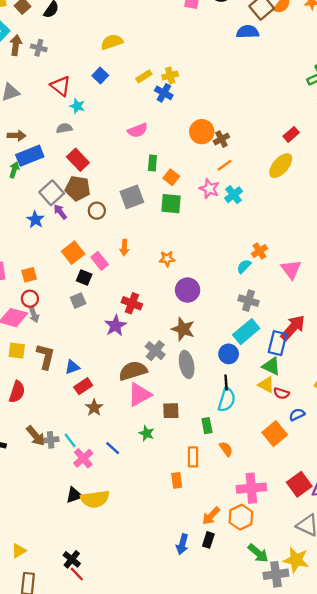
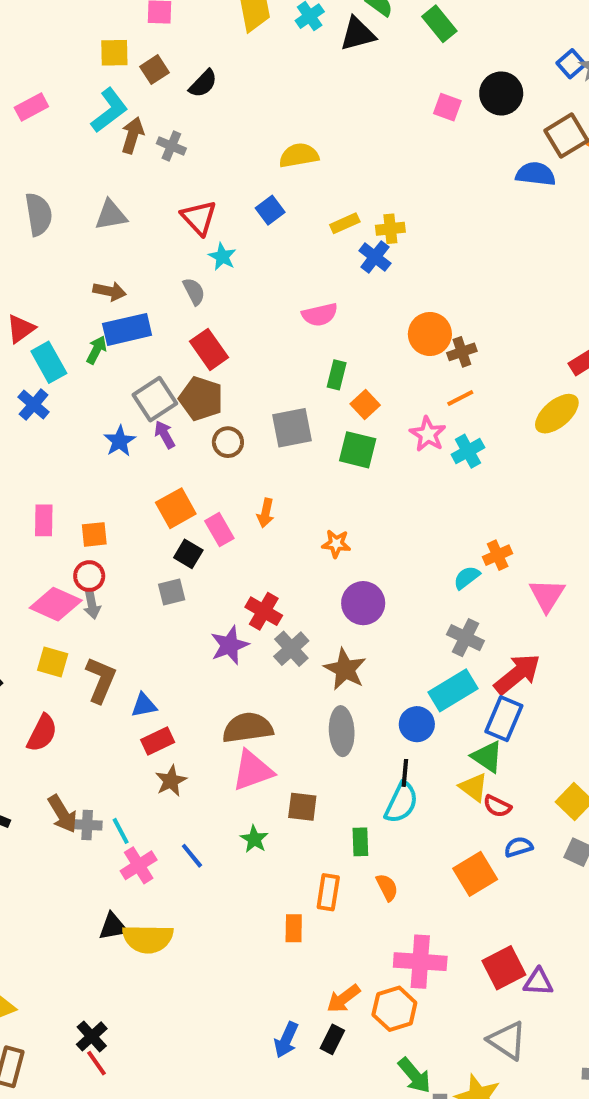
gray semicircle: (64, 128) -> (194, 291), turned 63
red arrow: (293, 328) -> (517, 674), moved
gray cross: (155, 351) -> (291, 649), moved

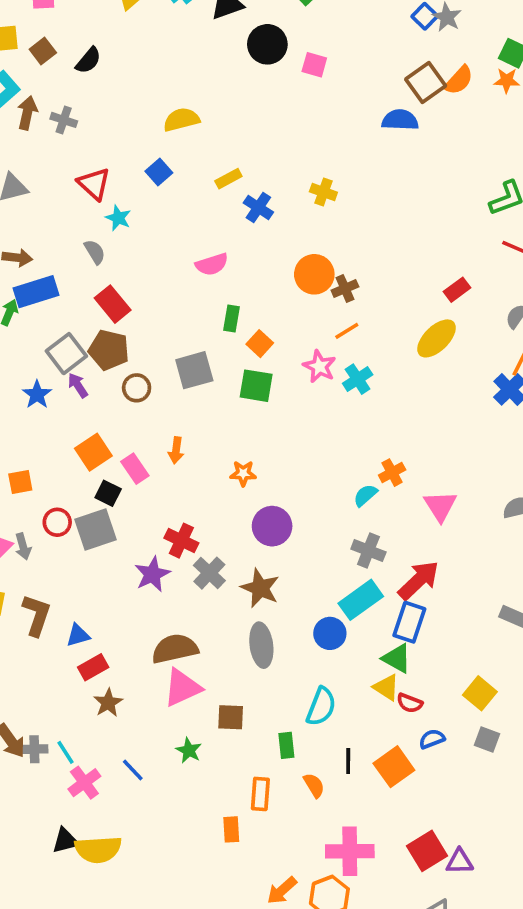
black circle: (501, 93) -> (267, 44), moved
yellow cross: (390, 229) -> (323, 192), moved, turned 30
red circle: (89, 576) -> (57, 522), moved
gray square: (172, 592) -> (95, 529), size x1.6
black line: (405, 773) -> (348, 761), moved

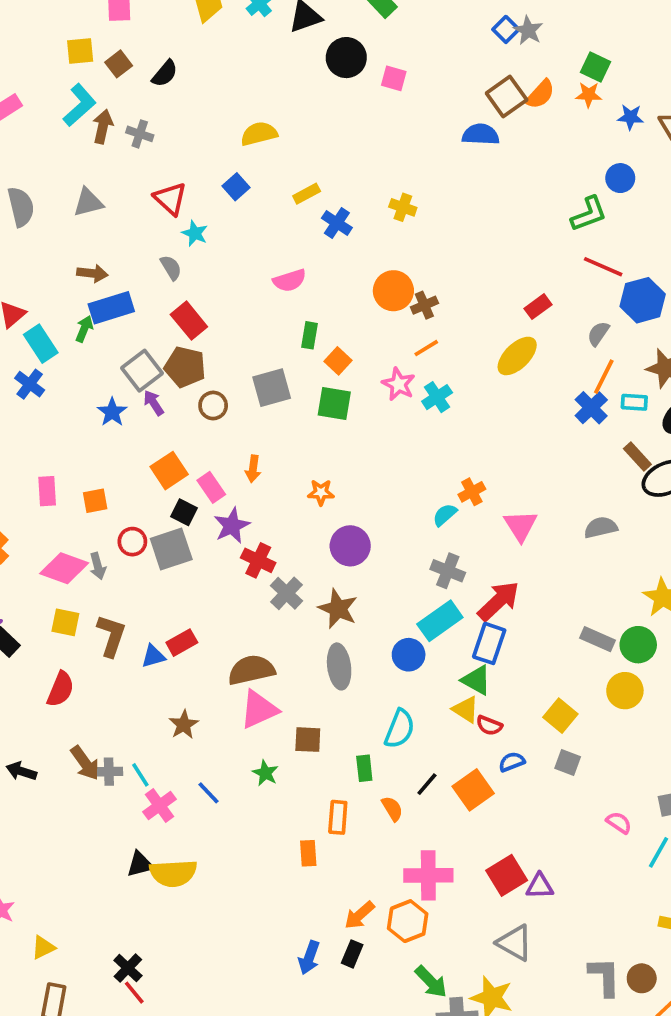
purple star: (152, 574) -> (232, 526), moved
red rectangle: (93, 667) -> (182, 643), moved
black line: (348, 761) -> (427, 784), turned 40

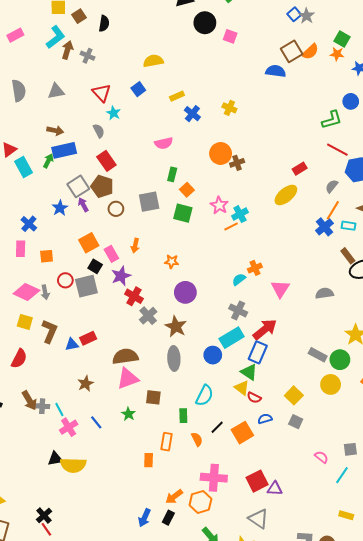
black semicircle: (165, 74) -> (104, 23), turned -35
orange line: (426, 348) -> (231, 226), moved
blue cross: (30, 384) -> (29, 224), moved

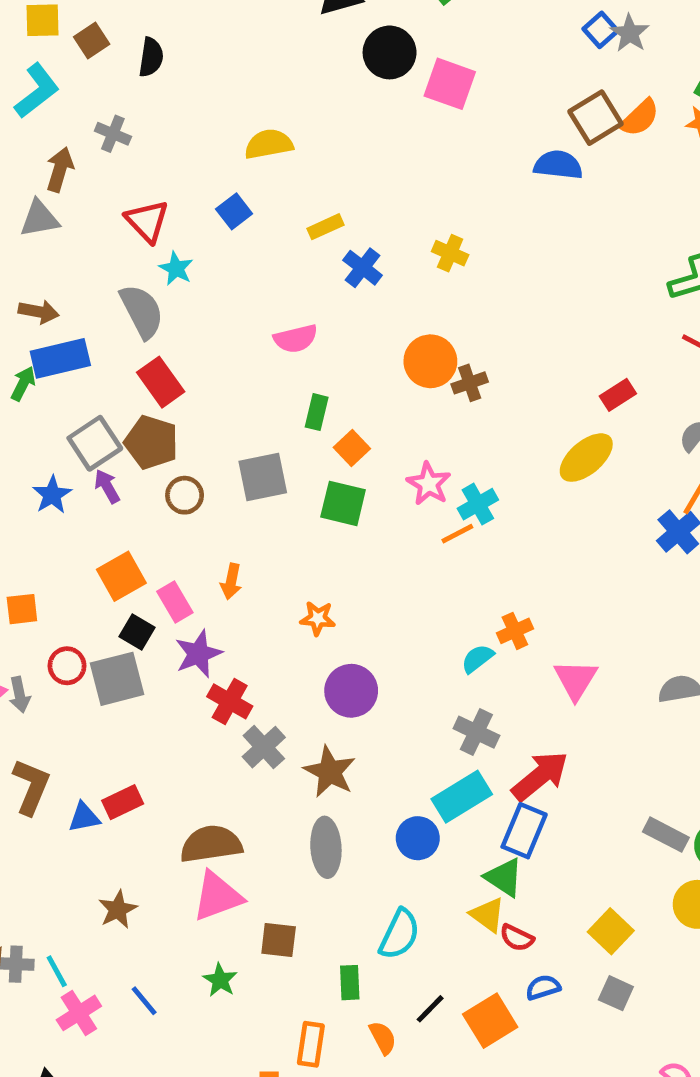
pink square: (230, 36) -> (450, 84), size x1.5
brown arrow: (67, 50) -> (60, 169), moved
gray semicircle: (99, 131) -> (142, 311), size x1.6

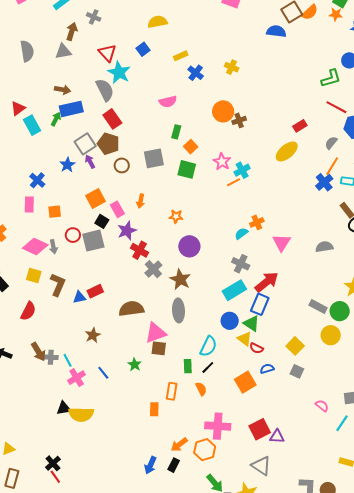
cyan star: (176, 269) -> (119, 72), size x1.6
blue circle: (418, 838) -> (230, 321), moved
pink triangle: (217, 896) -> (156, 333), moved
black line: (430, 1009) -> (208, 367), moved

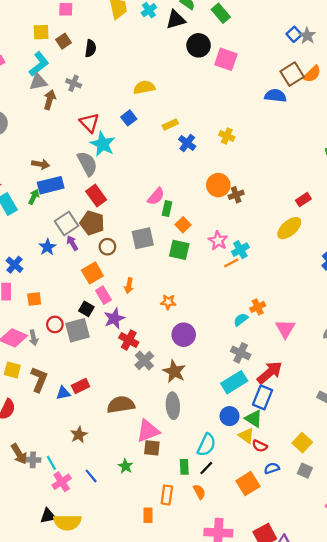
gray triangle: (63, 51) -> (38, 82), moved
pink semicircle: (168, 102) -> (156, 196), moved, turned -36
orange square: (96, 199) -> (92, 273), moved

